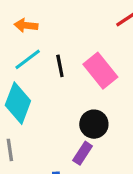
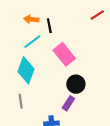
black line: (60, 66) -> (49, 26), moved
pink rectangle: (100, 71) -> (64, 54), moved

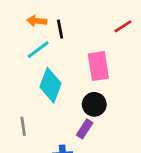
red line: (97, 15) -> (123, 26), moved
pink rectangle: (64, 54) -> (98, 66), moved, turned 30
cyan diamond: (26, 70) -> (50, 85), moved

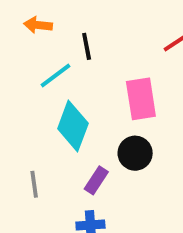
orange arrow: (37, 21) -> (38, 25), moved
purple rectangle: (85, 129) -> (96, 180), moved

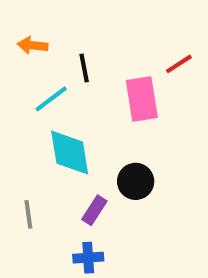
pink rectangle: (141, 99) -> (142, 99), moved
cyan diamond: (73, 126) -> (70, 153), turned -30

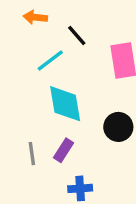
black line: (84, 68) -> (77, 36), turned -30
purple rectangle: (94, 210) -> (63, 150), moved

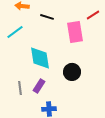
black line: (77, 36) -> (47, 17), turned -32
cyan line: (50, 60) -> (15, 32), moved

